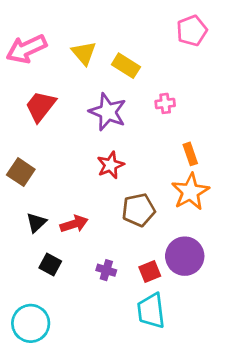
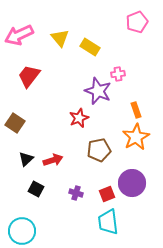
purple star: (108, 112) -> (98, 91), moved

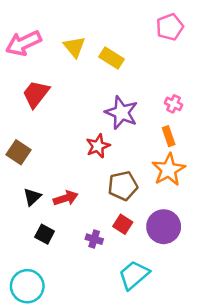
pink cross: (118, 74) -> (174, 104), moved, turned 32
red square: (107, 194) -> (123, 224), moved, turned -35
cyan trapezoid: (108, 222) -> (134, 275), turned 56

